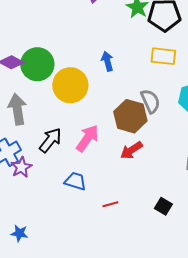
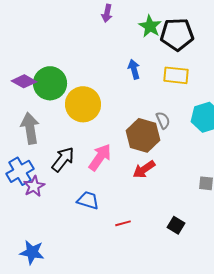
blue arrow: (107, 61) -> (134, 69), moved
gray semicircle: (150, 101) -> (163, 120), size x0.7
blue star: (19, 233) -> (32, 252), size x1.4

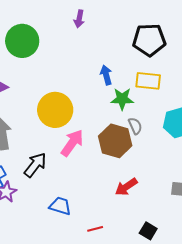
green star: (150, 26) -> (122, 99), moved, turned -30
green circle: (50, 83) -> (22, 41), moved
pink arrow: (100, 157) -> (72, 143), moved
red arrow: (144, 169) -> (126, 187), moved

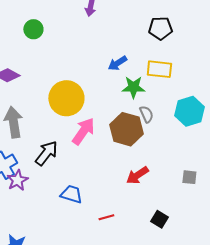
black pentagon: (149, 40) -> (160, 28), size x0.7
green circle: (22, 41) -> (33, 29), size x0.6
blue arrow: (106, 75) -> (117, 63), turned -108

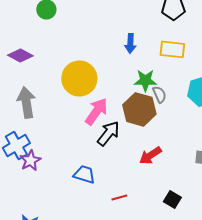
blue arrow: (117, 63) -> (130, 43), turned -54
green star: (133, 87) -> (145, 80), moved
black arrow: (46, 153) -> (108, 133), moved

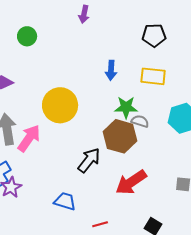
gray semicircle: (159, 94) -> (140, 121), turned -48
pink arrow: (96, 111) -> (29, 138), moved
red arrow: (150, 155) -> (131, 182), size x1.4

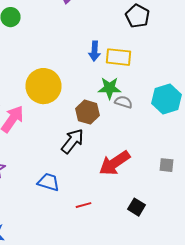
black pentagon: (154, 35) -> (138, 16), turned 30
yellow rectangle: (153, 76) -> (118, 57), moved
brown hexagon: (120, 136) -> (88, 112), moved, size x0.7

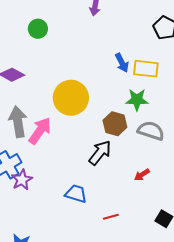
blue arrow: (94, 51) -> (122, 63), turned -30
gray semicircle: (124, 102) -> (151, 131), moved, size x1.5
red arrow: (114, 163) -> (142, 175), size x0.5

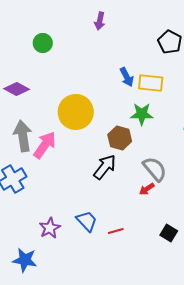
gray semicircle: (151, 131) -> (155, 169), moved, turned 32
purple star: (22, 180) -> (50, 228), moved
blue trapezoid: (76, 194) -> (87, 221), moved, turned 30

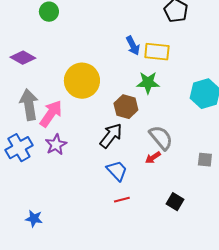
blue trapezoid: (87, 221) -> (117, 171), moved
purple star: (50, 228) -> (56, 145), moved
blue star: (25, 260) -> (34, 219), moved, size x0.7

